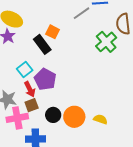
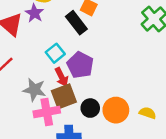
brown square: (32, 105) -> (64, 96), size x1.5

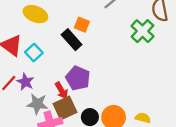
purple star: (34, 13) -> (25, 82), moved
cyan square: (55, 53) -> (34, 53), moved

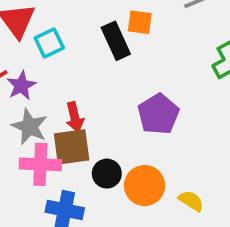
orange square: (82, 25) -> (140, 22), turned -32
purple pentagon: (78, 78) -> (158, 114), moved

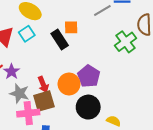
cyan square: (49, 43) -> (27, 34), moved
black circle: (107, 174) -> (88, 107), moved, size x1.5
orange circle: (144, 186) -> (69, 84), moved

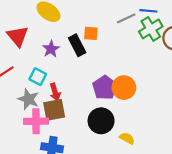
cyan square: (27, 34) -> (38, 77), moved, turned -35
green cross: (125, 42) -> (151, 29), moved
purple star: (12, 72) -> (51, 49), moved
orange circle: (69, 84) -> (124, 88), moved

